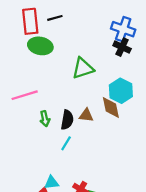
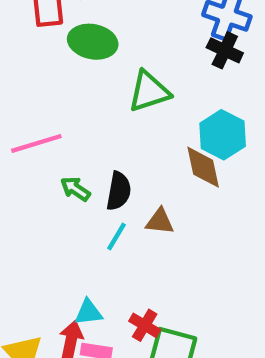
green ellipse: (40, 46) -> (93, 42), moved
brown triangle: (86, 115) -> (160, 221), moved
green arrow: (45, 119) -> (75, 189), turned 136

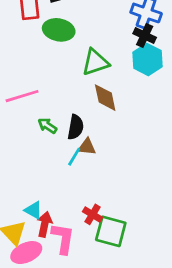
cyan hexagon: (223, 135) -> (147, 59), moved
brown diamond: (203, 167) -> (105, 98), moved
brown triangle: (160, 221) -> (87, 147), moved
cyan triangle: (88, 312) -> (33, 210), moved, turned 36

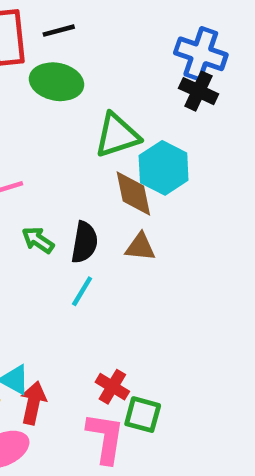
cyan hexagon: (147, 59) -> (164, 168), moved
brown triangle: (87, 147) -> (140, 247), moved
green square: (111, 231) -> (143, 415), size x0.7
pink L-shape: (63, 238) -> (105, 438), moved

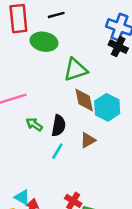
black line: (59, 31) -> (56, 15), moved
cyan hexagon: (164, 168) -> (107, 107), moved
brown triangle: (140, 247) -> (88, 140), moved, turned -35

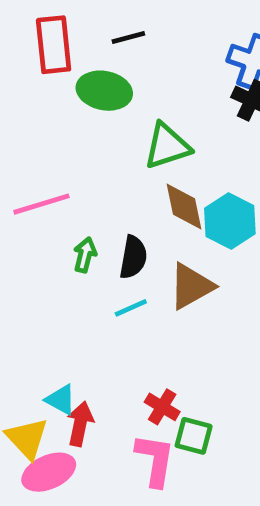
green arrow: (34, 124) -> (85, 255), turned 70
brown triangle: (88, 140) -> (191, 286), size x1.5
cyan line: (57, 151) -> (131, 308), turned 35

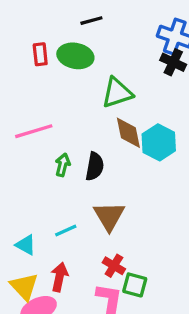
red rectangle: (54, 45) -> (40, 54), moved, size x0.6
brown triangle: (191, 286) -> (109, 216), moved, turned -32
cyan line: (131, 308) -> (66, 230), moved
cyan triangle: (61, 400) -> (26, 245), moved

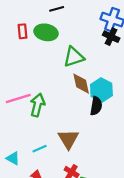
pink line: (34, 131) -> (18, 99), moved
green arrow: (63, 165) -> (37, 105), size x1.5
black semicircle: (95, 166) -> (96, 106), moved

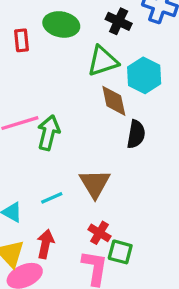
red rectangle: (23, 31) -> (22, 40), moved
black cross: (111, 37) -> (119, 21), moved
cyan hexagon: (101, 90) -> (144, 75), moved

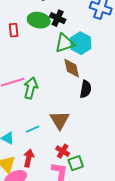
black cross: (119, 21) -> (58, 18), moved
cyan hexagon: (144, 75) -> (81, 43), moved
green square: (120, 252) -> (76, 163), turned -35

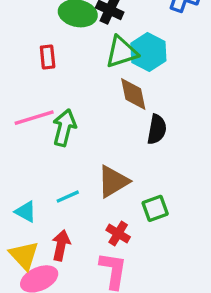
red rectangle: (14, 30) -> (48, 57), moved
brown triangle: (60, 120) -> (113, 181), turned 30
green square: (76, 163) -> (155, 208), moved

